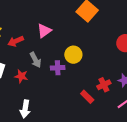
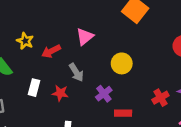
purple cross: (58, 68) -> (104, 94), moved, turned -32
red rectangle: (87, 97) -> (123, 113), moved, turned -40

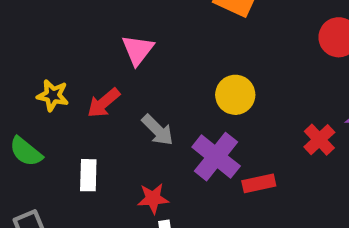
pink triangle: (85, 37) -> (138, 50), moved
red star: (60, 93) -> (153, 198), moved
purple cross: (104, 94) -> (216, 157), size x1.5

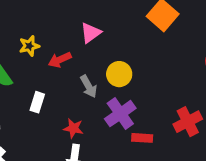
yellow star: (53, 95) -> (29, 46), turned 30
yellow circle: (235, 95) -> (119, 74), moved
red cross: (319, 140) -> (188, 122), size x1.4

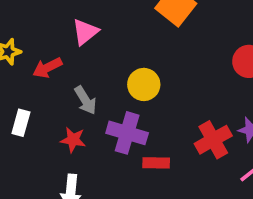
yellow circle: (119, 74) -> (144, 84), moved
purple cross: (120, 114) -> (127, 133), turned -36
red star: (73, 128) -> (73, 140), moved

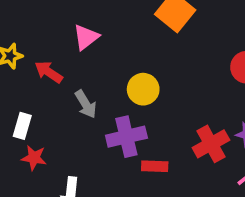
red arrow: (47, 68) -> (49, 72), turned 60
purple cross: (127, 133) -> (126, 137), turned -30
red star: (73, 140) -> (34, 158), moved

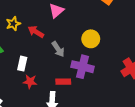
purple cross: (126, 137) -> (83, 67), turned 30
red rectangle: (155, 166) -> (63, 82), moved

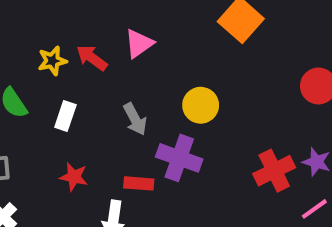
red arrow: (36, 32) -> (92, 58), moved
white rectangle: (22, 64) -> (65, 116), moved

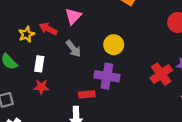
gray arrow: (135, 119) -> (73, 49), moved
red star: (74, 177) -> (41, 87), moved

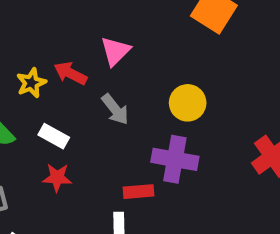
white rectangle: (39, 64) -> (54, 136), turned -70

